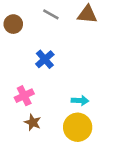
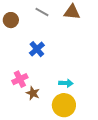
brown star: (33, 122) -> (33, 93), moved

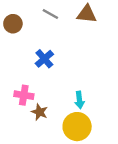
pink cross: (20, 79) -> (24, 95), turned 35
cyan arrow: (66, 83) -> (79, 100), turned 80

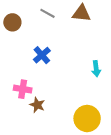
cyan arrow: (79, 100) -> (96, 69), moved
yellow circle: (77, 127) -> (87, 118), moved

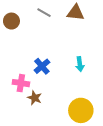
blue cross: (42, 55) -> (42, 66), moved
cyan arrow: (96, 69) -> (80, 64), moved

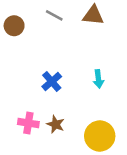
pink cross: (21, 83) -> (28, 123), moved
brown star: (35, 98) -> (56, 124), moved

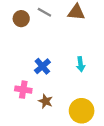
brown circle: (14, 26) -> (21, 19), moved
pink cross: (28, 123) -> (23, 90), moved

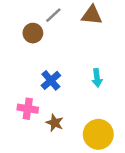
gray line: (44, 12) -> (53, 15), turned -72
brown circle: (21, 19) -> (33, 33), moved

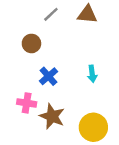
brown circle: (33, 33) -> (31, 43), moved
brown star: (55, 123) -> (52, 116), size x1.5

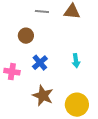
gray line: (51, 14) -> (42, 12), turned 48
pink cross: (27, 103) -> (12, 72), moved

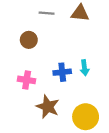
blue cross: (40, 63) -> (62, 72), moved, turned 35
pink cross: (12, 72) -> (27, 80), moved

